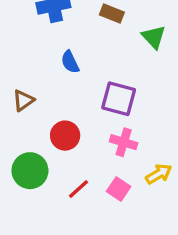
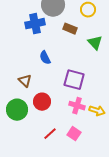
brown triangle: (23, 100) -> (25, 81), moved, turned -40
green circle: (30, 171) -> (17, 110), moved
yellow arrow: (159, 174) -> (97, 111), moved, turned 49

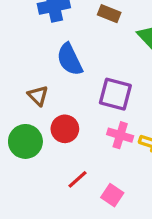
blue semicircle: (45, 58) -> (70, 59), size x1.5
pink square: (74, 134) -> (112, 195), moved

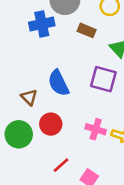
blue semicircle: (70, 59) -> (58, 83), moved
purple square: (115, 94) -> (103, 79), moved

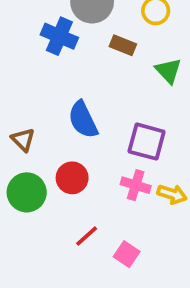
blue cross: (42, 24) -> (59, 36), turned 35
purple square: (103, 79) -> (147, 142), moved
brown triangle: (29, 97) -> (23, 140), moved

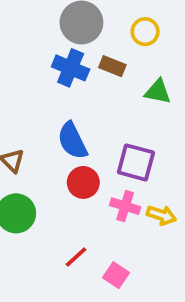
blue cross: (59, 36) -> (71, 68), moved
green triangle: (168, 71) -> (158, 92), turned -36
red circle: (72, 178) -> (83, 182), moved

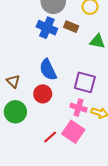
red circle: (83, 182) -> (43, 94), moved
pink square: (116, 275) -> (73, 132), moved, size x1.5

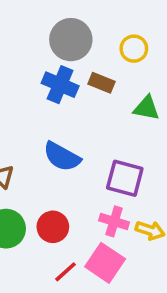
blue semicircle: (48, 70) -> (62, 157), turned -35
red circle: (43, 94) -> (53, 227), moved

